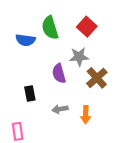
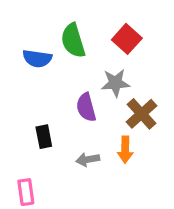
orange arrow: (86, 115) -> (125, 150), moved

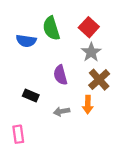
gray star: (115, 83) -> (91, 52), moved, turned -30
black rectangle: (44, 137) -> (31, 95), turned -56

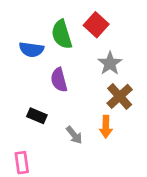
red square: (89, 27) -> (96, 25), moved
purple semicircle: (60, 75) -> (59, 80), moved
gray arrow: (62, 111) -> (74, 135), turned -119

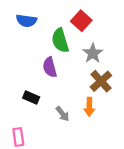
green semicircle: (62, 34) -> (60, 40), moved
blue semicircle: (31, 50) -> (26, 21), moved

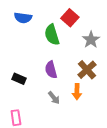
gray star: (93, 53) -> (91, 40), moved
purple semicircle: (50, 67) -> (51, 70), moved
black rectangle: (31, 97) -> (19, 79), moved

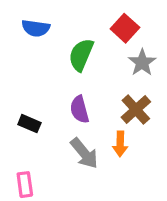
red square: (70, 18) -> (125, 28), moved
green semicircle: (52, 35) -> (81, 55), turned 40
gray arrow: (54, 98) -> (84, 153), size x1.5

